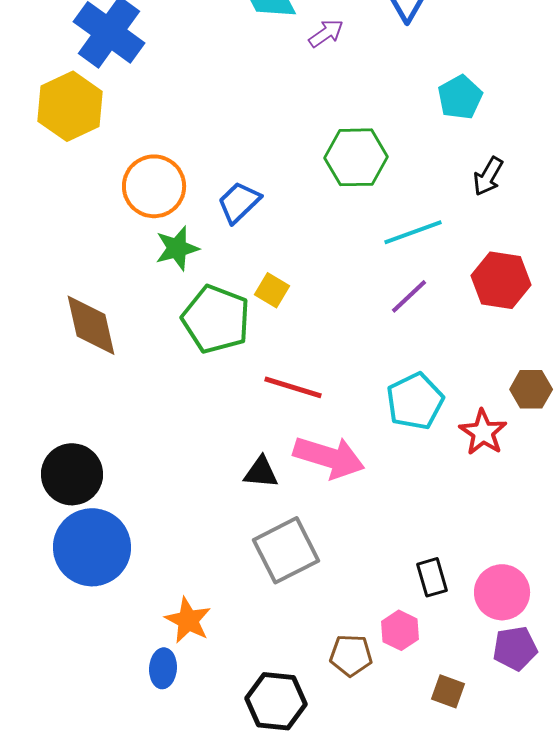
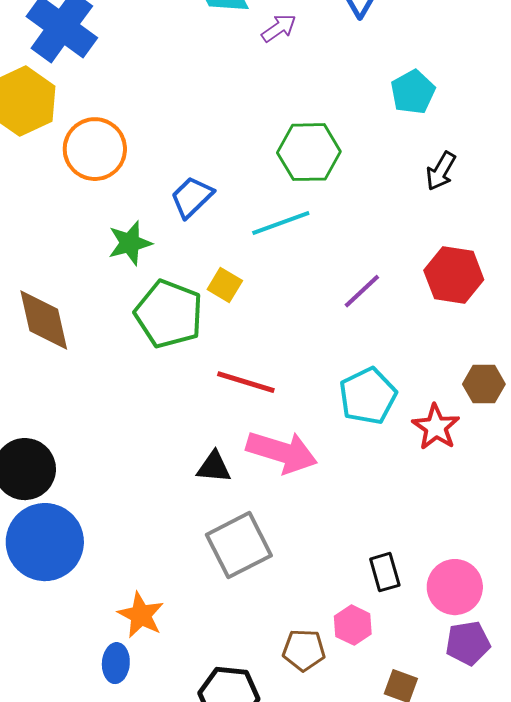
orange circle: (154, 186) -> (95, 149), moved
cyan line: (413, 232) -> (281, 223), moved

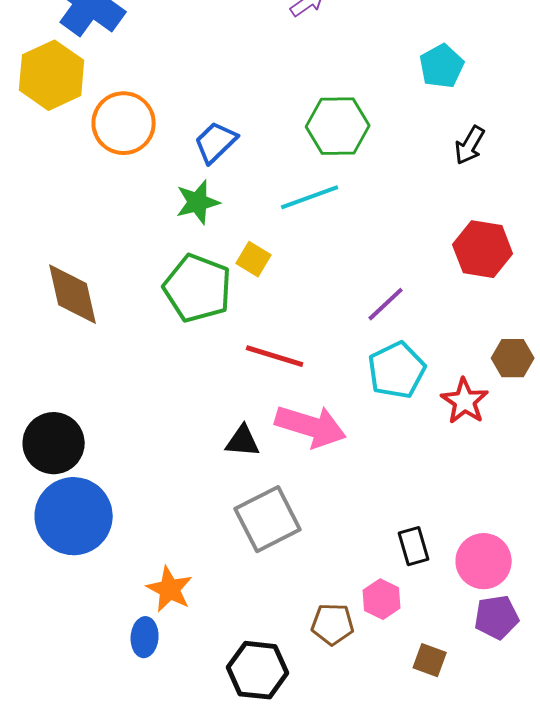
blue trapezoid: (192, 197) -> (216, 142), moved
green star: (130, 243) -> (198, 202), moved
purple line: (362, 291) -> (386, 304), moved

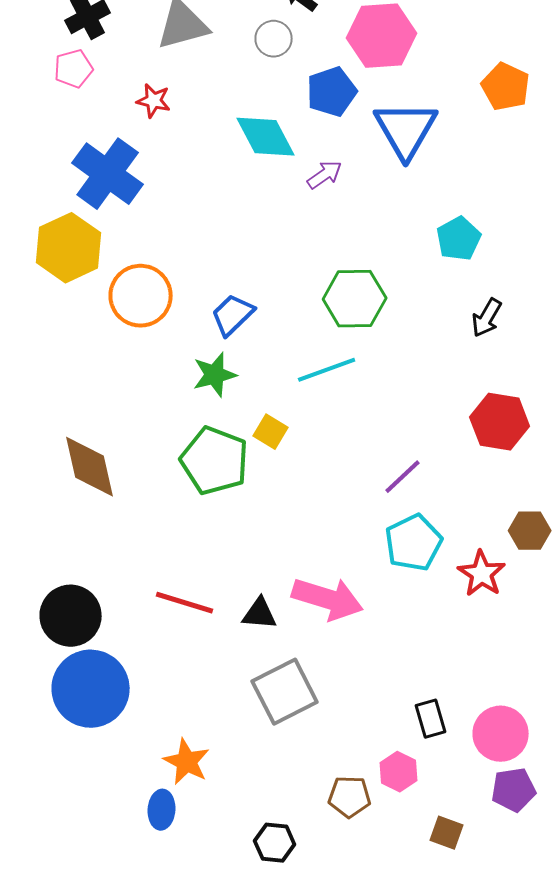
red line: (275, 356) -> (185, 603), moved
black hexagon: (258, 670) -> (275, 843), size x0.7

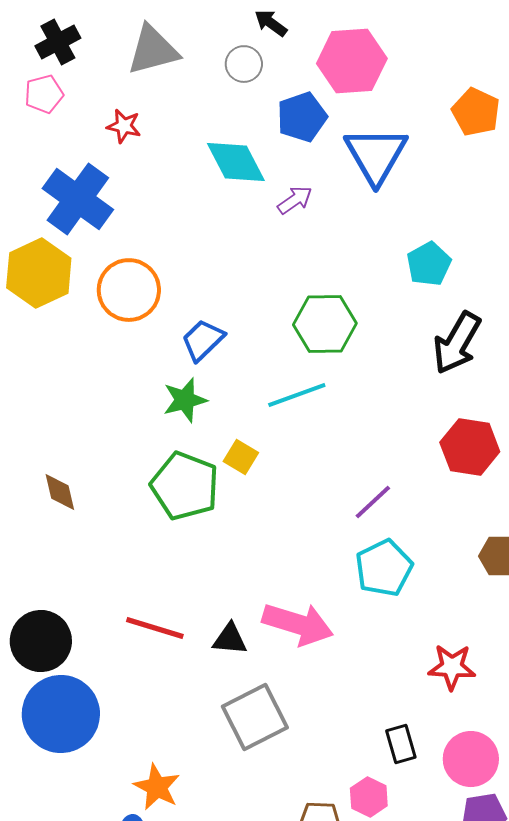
orange circle: (141, 296) -> (129, 290), moved
black arrow: (487, 318) -> (457, 343), size x1.6
brown diamond: (90, 467) -> (60, 492), size x0.6
red star: (482, 574) -> (452, 667), moved, turned -30

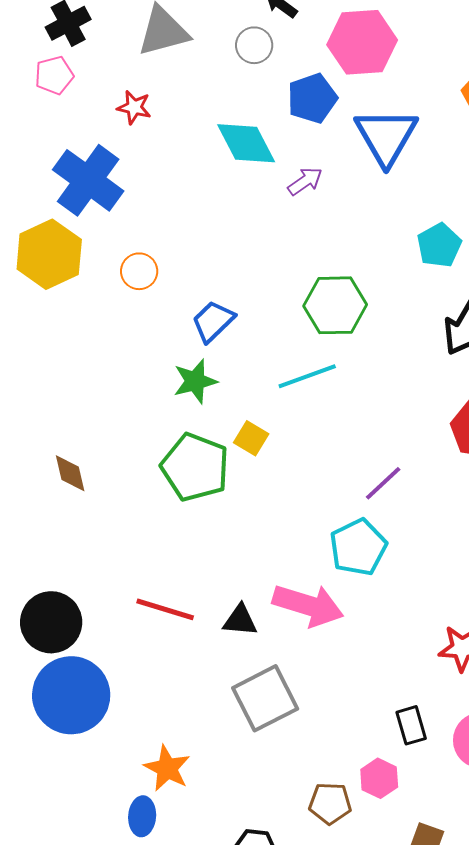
orange circle: (129, 290) -> (139, 271), size x0.6
cyan pentagon: (384, 568) -> (358, 547), moved

